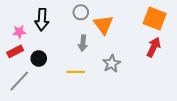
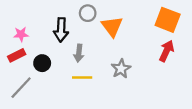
black arrow: (42, 19) -> (61, 30), moved
gray arrow: (83, 43) -> (79, 53), moved

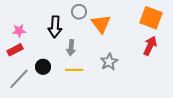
black circle: (42, 63) -> (43, 67), moved

